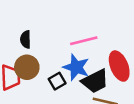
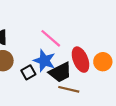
pink line: (84, 41) -> (51, 38), turned 55

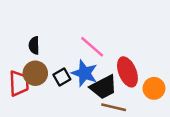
orange circle: (103, 62) -> (154, 88), moved
black square: (28, 72) -> (62, 77), moved

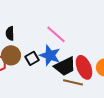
red ellipse: (127, 72) -> (84, 67), moved

